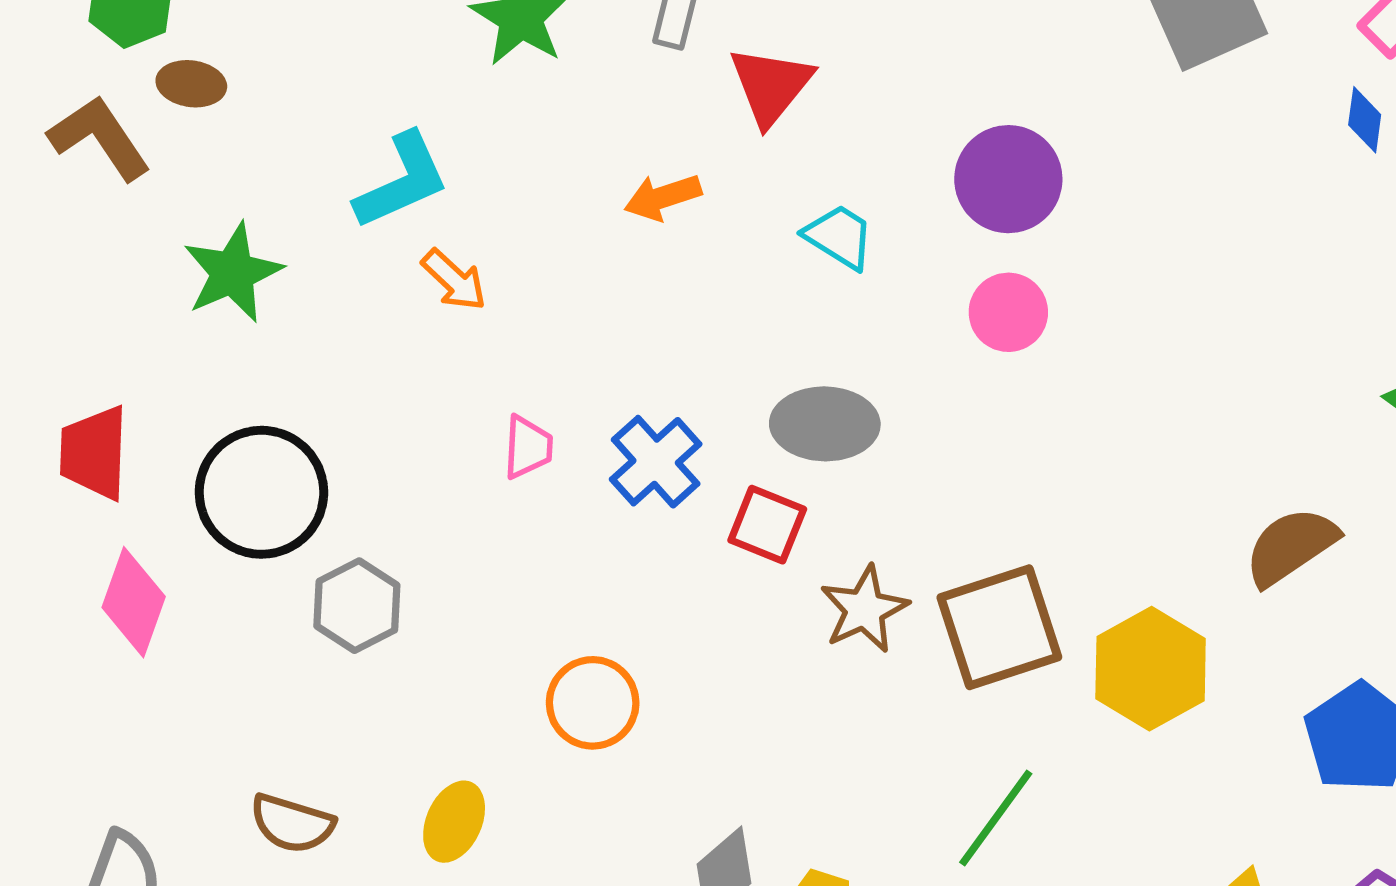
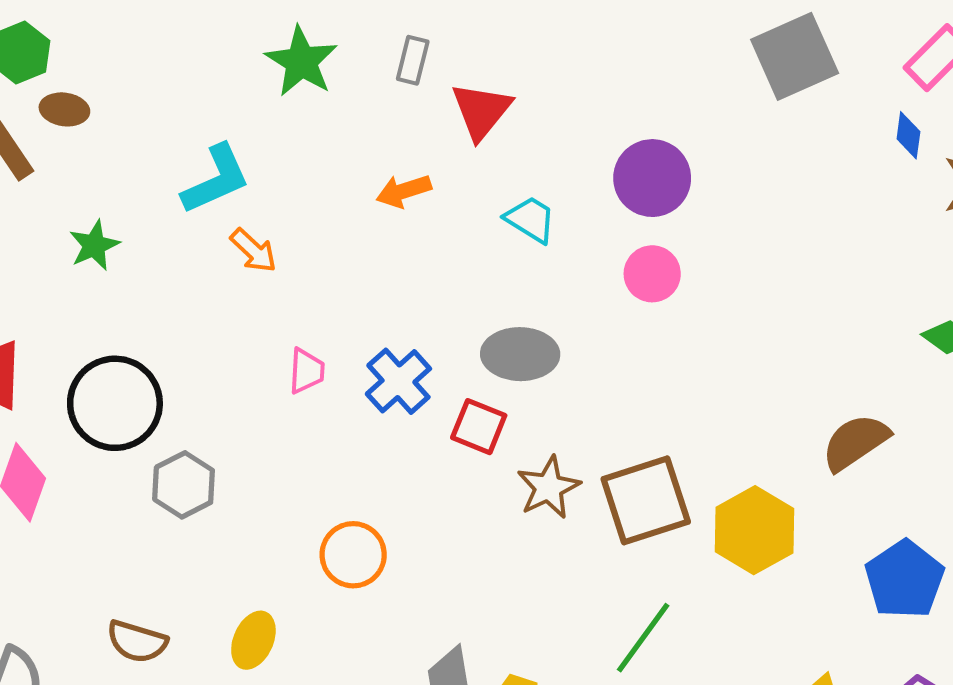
green star: (233, 273) -> (94, 245), size x0.7

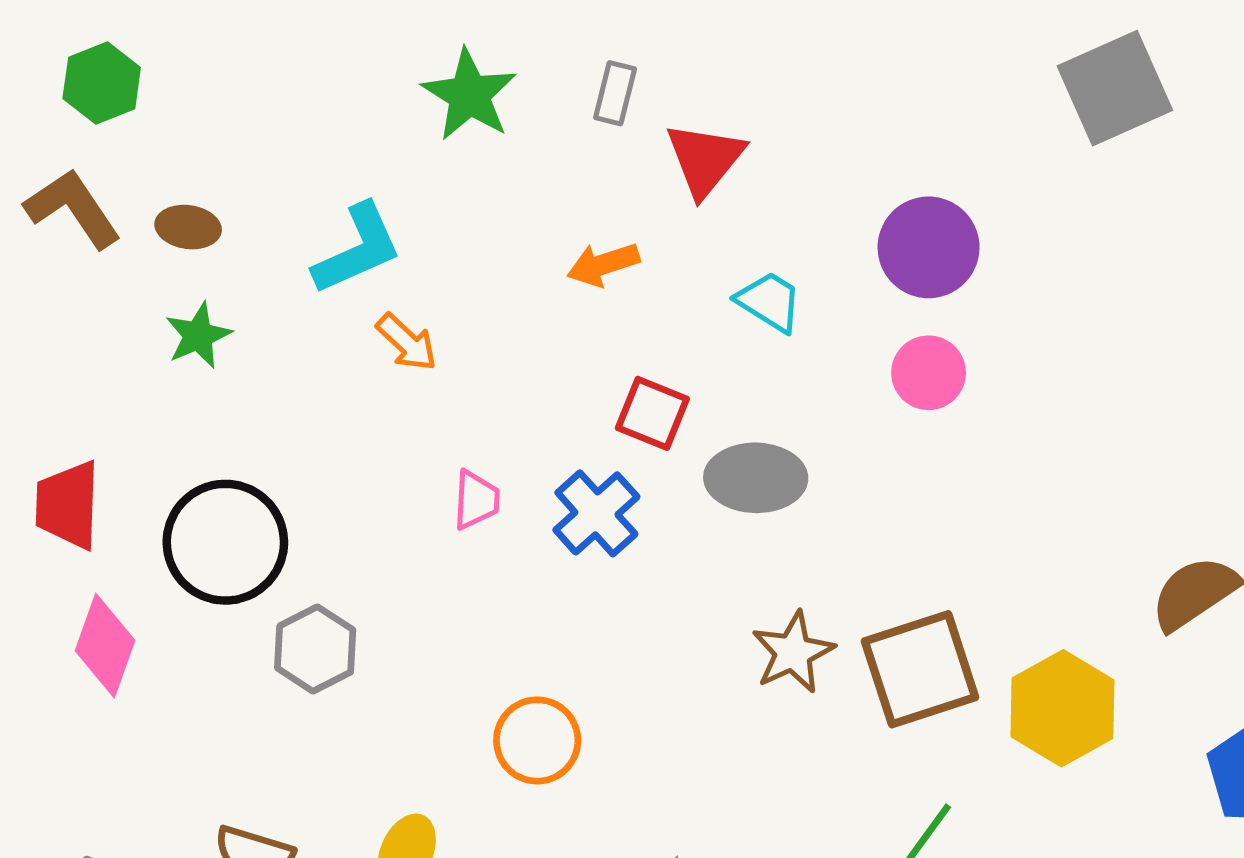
brown ellipse: (64, 109) -> (188, 227), moved
red square: (479, 427) -> (652, 413), moved

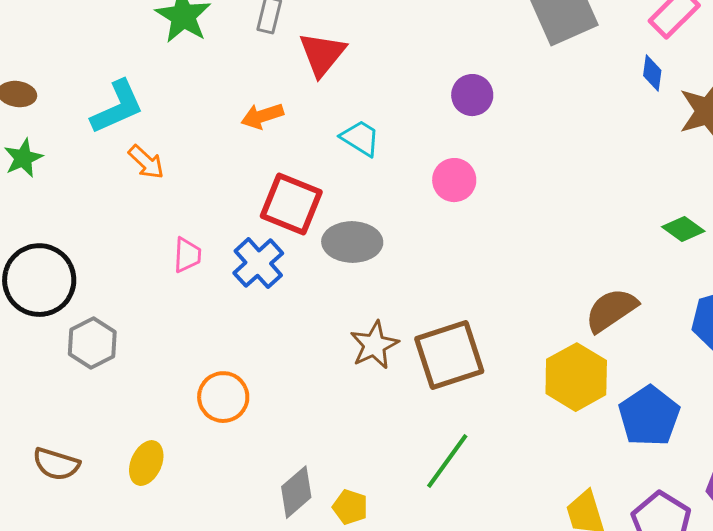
purple circle: (929, 247) -> (472, 95), moved, size x0.7
red square: (652, 413) -> (291, 204), size x1.4
yellow hexagon: (1062, 708) -> (576, 377), moved

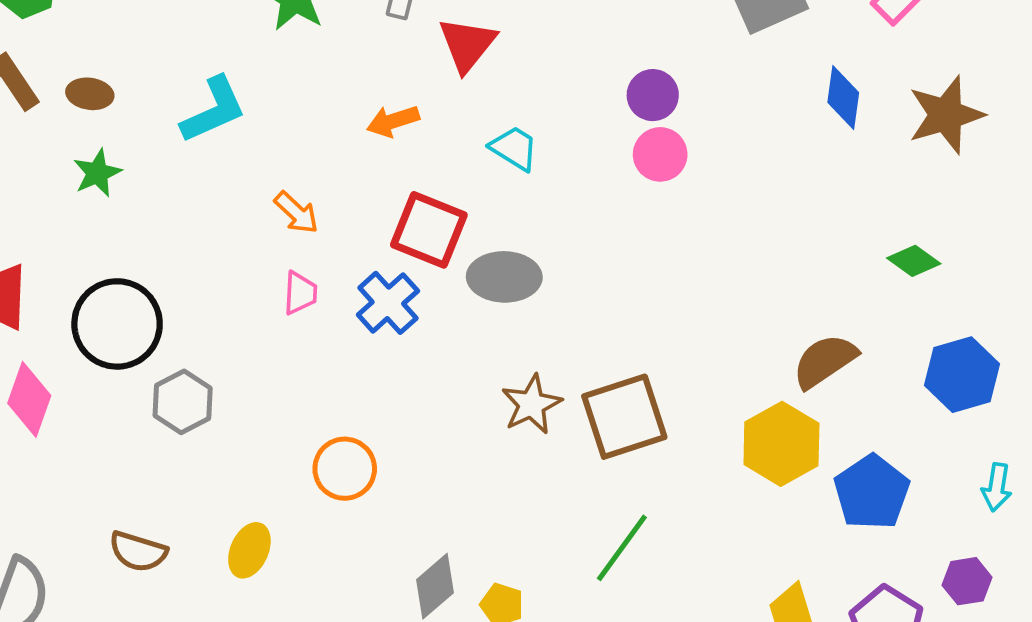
blue diamond: (652, 73) -> (843, 98), moved, size x1.4
orange arrow: (146, 162) -> (296, 213), moved
pink circle: (454, 180) -> (660, 154), moved

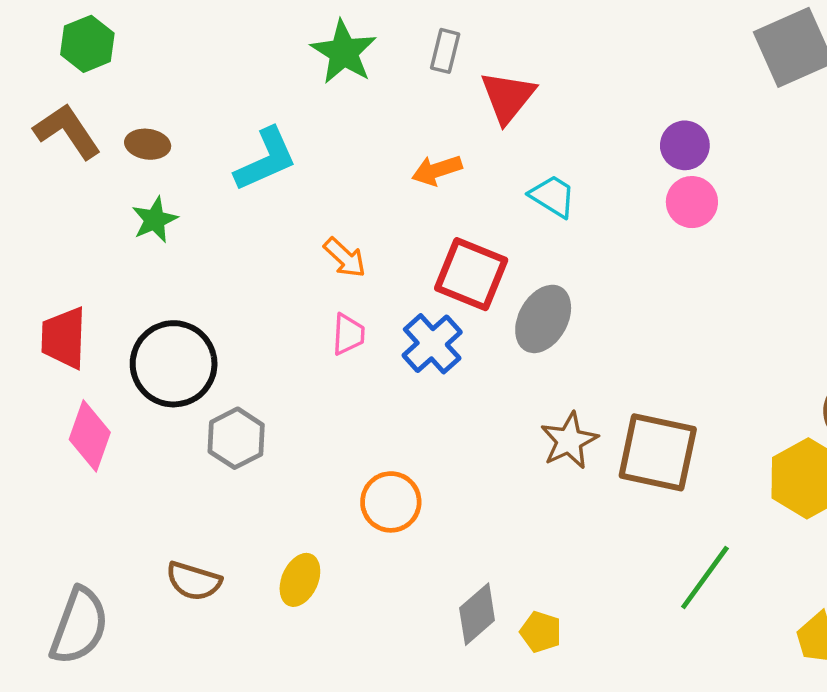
gray ellipse: (504, 277) -> (543, 319), turned -62
brown square: (624, 417) -> (658, 452), turned 30
green line: (622, 548) -> (705, 578), moved

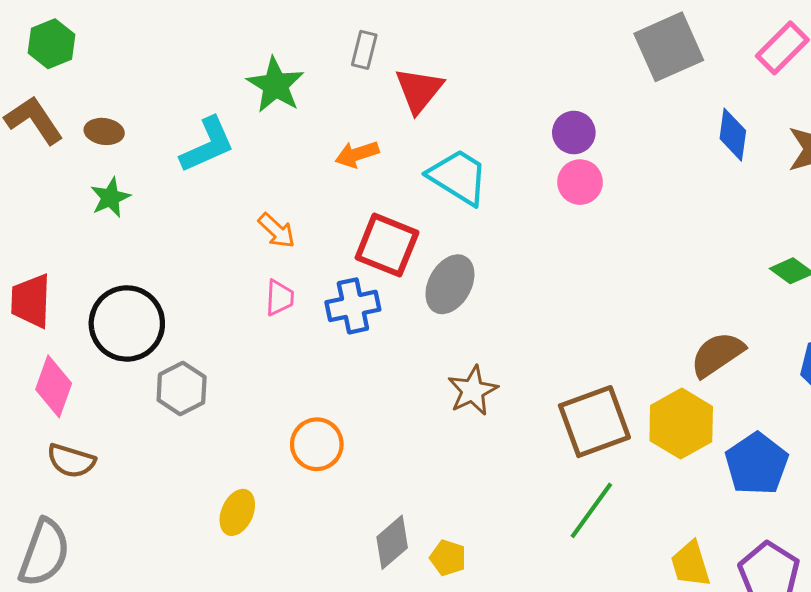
green star: (344, 52) -> (275, 85), moved
cyan trapezoid: (553, 196) -> (458, 177), size x1.5
blue cross: (432, 344) -> (353, 306), turned 30
brown square: (658, 452) -> (594, 422), moved, turned -32
brown semicircle: (194, 581) -> (71, 461), moved

